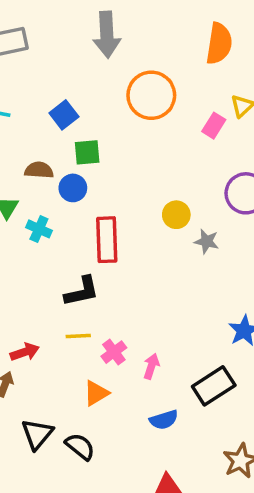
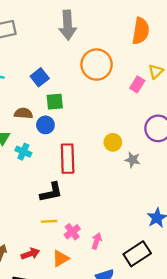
red arrow: (25, 352) -> (30, 254), moved

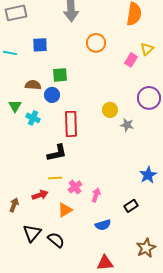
orange circle: (97, 65) -> (96, 43), size x0.7
blue square: (40, 77) -> (40, 45), moved, turned 35
red arrow: (30, 254) -> (40, 195), moved
black rectangle: (137, 254) -> (131, 206), size x0.6

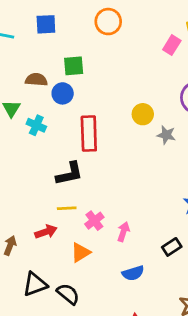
orange circle: (96, 43) -> (108, 22), moved
black triangle: (32, 233) -> (35, 284), turned 30

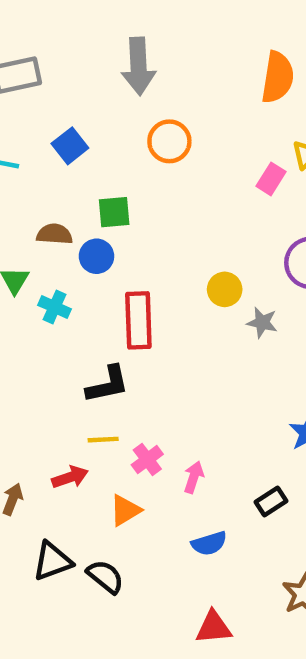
blue square: (46, 24) -> (70, 146), turned -35

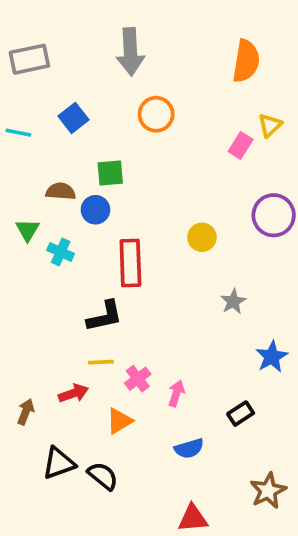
gray star: (262, 323) -> (233, 302), moved, turned 30

